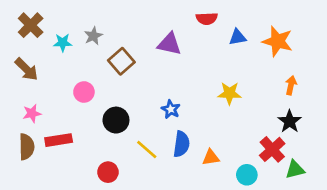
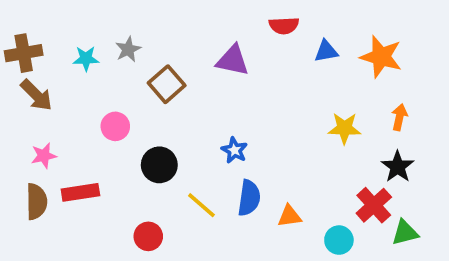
brown cross: (31, 25) -> (24, 53), moved, turned 35
yellow star: (229, 93) -> (344, 128), moved

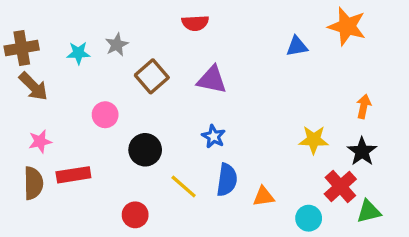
red semicircle: (284, 26) -> (195, 23), moved
orange star: (381, 57) -> (347, 26), moved
purple triangle: (233, 60) -> (212, 80), moved
yellow star: (344, 128) -> (314, 140), moved

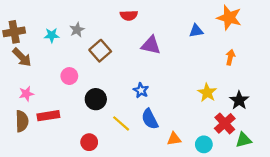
purple triangle: (212, 80) -> (151, 45), moved
orange arrow: (364, 106) -> (230, 57), moved
yellow star: (314, 140) -> (207, 93), turned 30
blue semicircle: (227, 180) -> (150, 119), turned 145
orange triangle: (264, 196) -> (174, 139), moved

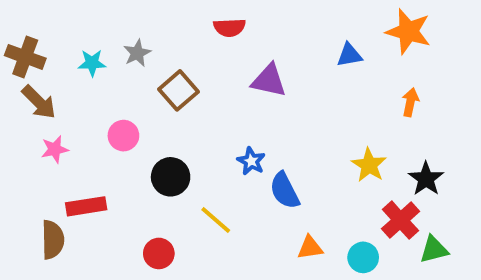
brown cross: (14, 32) -> (25, 57), turned 30
pink star: (26, 94) -> (55, 149), moved
blue semicircle: (150, 119) -> (285, 191), moved
brown semicircle: (22, 121) -> (53, 240), moved

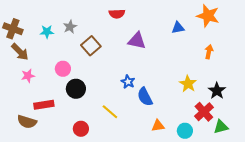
black circle: (171, 177) -> (76, 89), moved
brown semicircle: (53, 240) -> (27, 122), turned 108

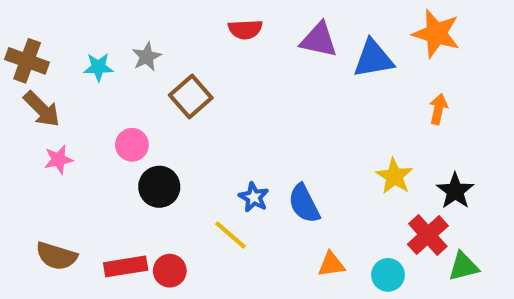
blue triangle: (178, 28) -> (373, 59), size x1.5
purple triangle: (137, 41) -> (319, 40), moved
blue star: (128, 82) -> (254, 197), moved
red rectangle: (44, 105) -> (126, 266), moved

